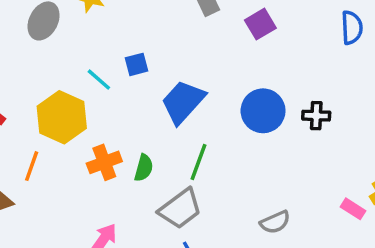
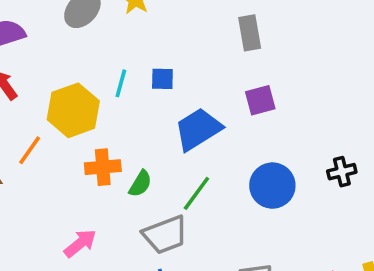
purple square: (260, 24) -> (260, 100), moved
cyan line: (99, 80) -> (121, 83), turned 48
blue circle: (263, 111) -> (272, 186), moved
black cross: (316, 116) -> (342, 172), moved, turned -32

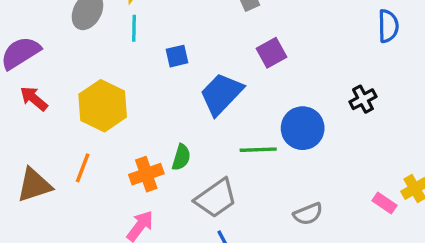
cyan line: (121, 83) -> (134, 28), moved
orange line: (30, 150) -> (83, 168), moved
orange cross: (103, 167) -> (146, 174), moved
green line: (196, 193) -> (258, 150), moved, turned 66

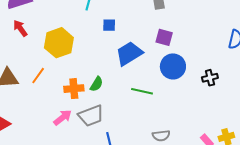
purple square: (272, 53) -> (164, 37), turned 30
blue circle: (303, 128) -> (173, 66), moved
gray trapezoid: (216, 198) -> (91, 116), moved

